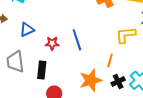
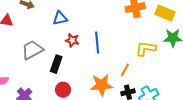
blue triangle: (27, 30) -> (60, 18), moved
gray trapezoid: (15, 62) -> (32, 50), turned 55

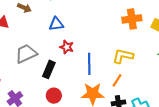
blue line: (97, 42) -> (89, 64), moved
yellow L-shape: (146, 49) -> (123, 56), moved

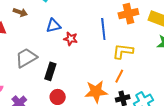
red star: (67, 47) -> (71, 39), moved
blue line: (89, 64) -> (103, 29), moved

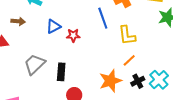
yellow L-shape: (123, 51) -> (127, 35), turned -90
orange line: (119, 76) -> (129, 60), turned 32

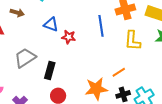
blue triangle: (53, 27) -> (51, 25), turned 35
yellow L-shape: (127, 35) -> (133, 41), moved

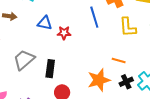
orange line: (119, 72) -> (119, 61), turned 56

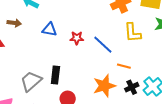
blue line: (94, 17) -> (103, 45), moved, turned -30
red star: (64, 33) -> (77, 38), moved
gray trapezoid: (24, 60) -> (31, 81), moved

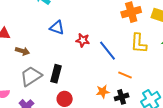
brown arrow: (14, 23) -> (22, 51), moved
orange star: (104, 86) -> (103, 92), size x0.6
black cross: (132, 87) -> (122, 97), moved

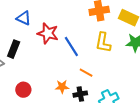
red star: (83, 40) -> (48, 33), size x1.5
black rectangle: (56, 74) -> (14, 49), moved

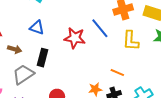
blue triangle: (24, 18) -> (37, 28), moved
blue line: (71, 47) -> (100, 28), moved

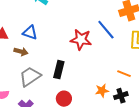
blue triangle: (37, 28) -> (30, 33), moved
black rectangle: (43, 58) -> (59, 70), moved

